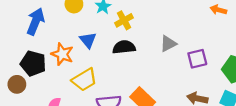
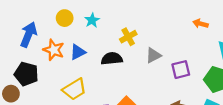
yellow cross: (124, 20) -> (128, 37), moved
blue triangle: (88, 40) -> (78, 52), turned 42
orange star: (62, 54) -> (54, 50), moved

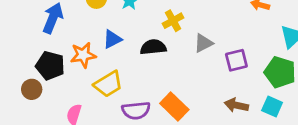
orange star: (54, 50) -> (83, 55), moved, turned -30

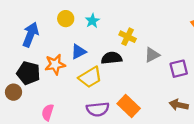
yellow cross: (173, 21) -> (128, 37), turned -35
yellow trapezoid: (108, 84) -> (90, 77), moved

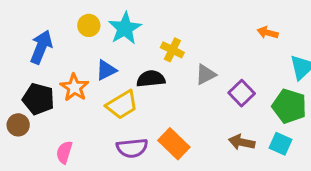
cyan star: (92, 21) -> (125, 28), size x1.6
orange star: (55, 64) -> (74, 87), turned -30
purple square: (179, 69) -> (242, 93), turned -30

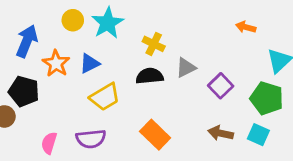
black semicircle: (151, 79) -> (149, 76), moved
orange star: (74, 87) -> (56, 63), moved
purple semicircle: (132, 148) -> (91, 139), moved

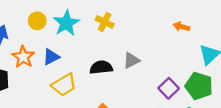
yellow cross: (154, 44) -> (105, 22), moved
purple square: (221, 86) -> (169, 88), moved

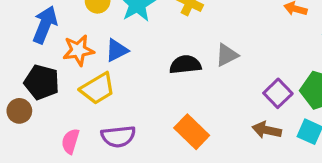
orange star: (23, 57) -> (78, 50), turned 30
yellow trapezoid: (64, 85) -> (98, 89), moved

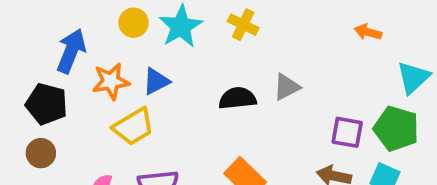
black pentagon: (42, 82) -> (47, 104), moved
purple square: (278, 93) -> (347, 132), turned -36

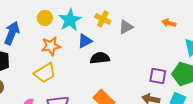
orange star: (111, 81) -> (51, 46), moved
blue triangle: (156, 81) -> (85, 41), moved
gray triangle: (287, 87) -> (126, 27), moved

